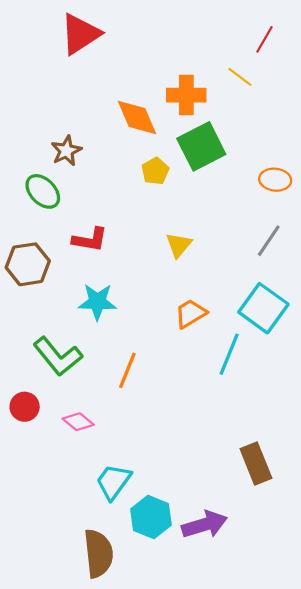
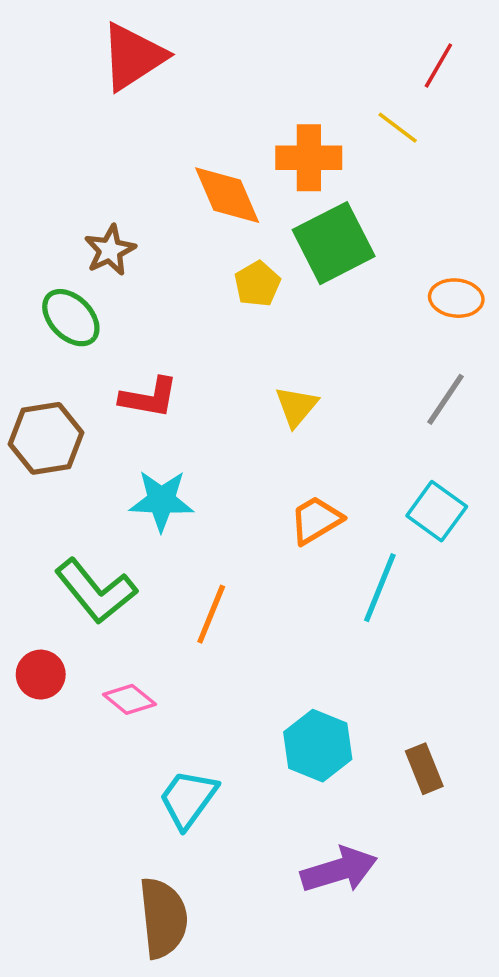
cyan square: (263, 308) -> (437, 511), size x0.7
brown rectangle: (256, 463) -> (424, 769), size x0.7
cyan hexagon: (151, 517) -> (318, 746), moved

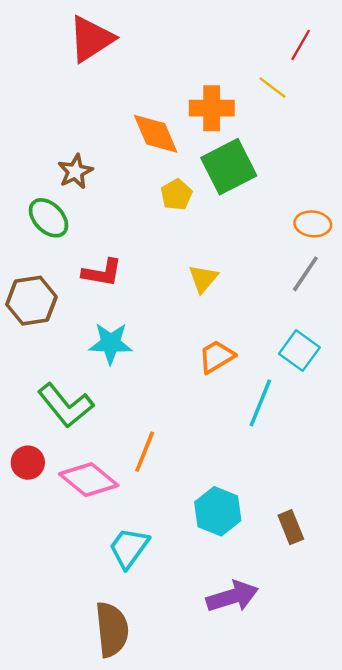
orange ellipse: (456, 298) -> (313, 224), moved
orange line: (211, 614) -> (145, 452), moved
pink diamond: (129, 699) -> (89, 480), size x1.6

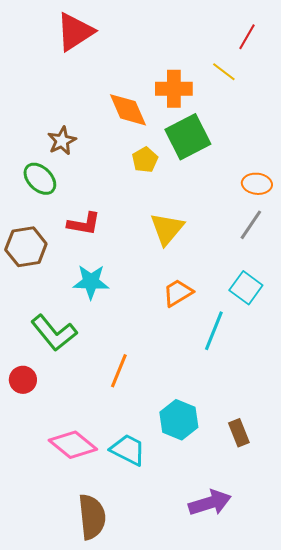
yellow triangle: (203, 279) -> (167, 229), size x1.4
pink diamond: (89, 480) -> (73, 445), moved
cyan trapezoid: (129, 548) -> (128, 450), moved, turned 81
purple arrow: (232, 597) -> (210, 503), moved

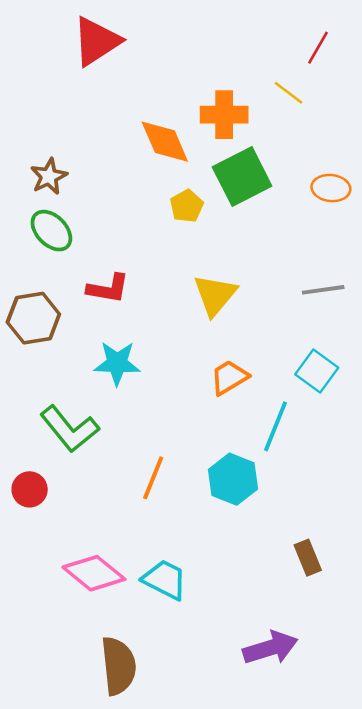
brown star: (62, 141) -> (49, 176), moved
orange ellipse: (257, 184) -> (331, 188), moved
gray line: (251, 225) -> (323, 290), turned 48
cyan hexagon: (179, 420) -> (233, 479), moved

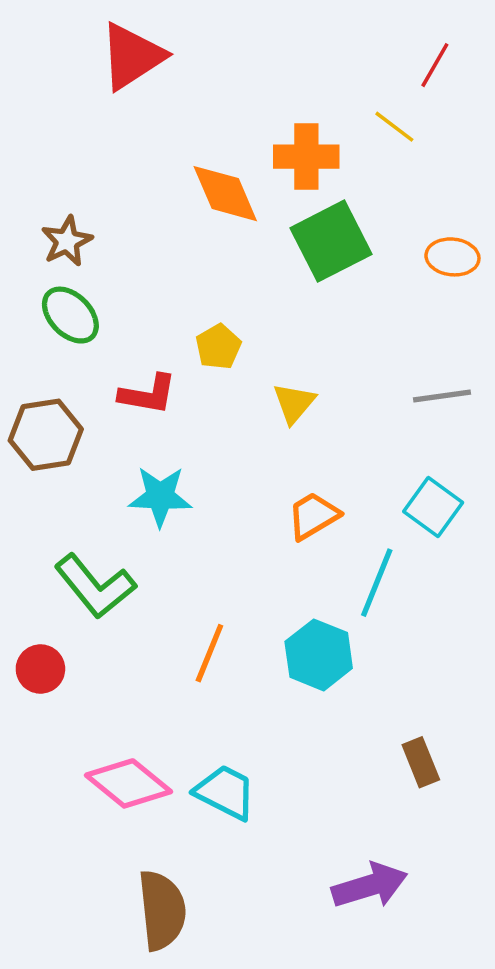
yellow pentagon: (187, 206) -> (218, 347), moved
yellow triangle: (215, 295) -> (294, 403), size x0.7

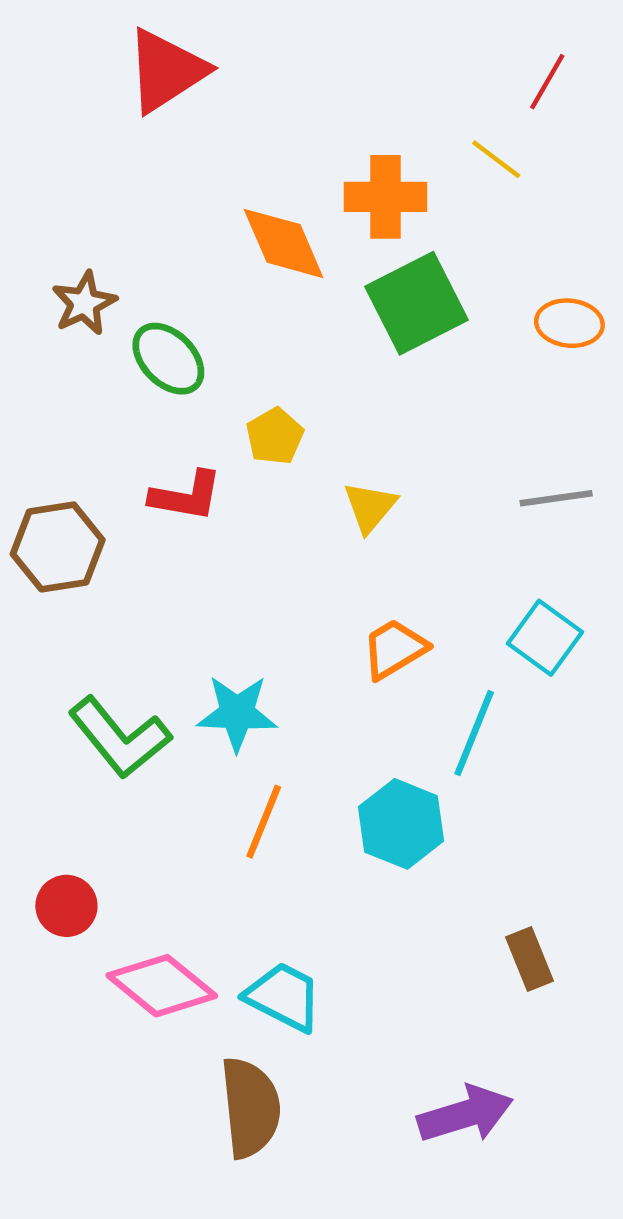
green ellipse: (70, 315) -> (168, 359), moved
cyan star: (160, 496) -> (237, 713), moved
red circle: (40, 669) -> (66, 906), moved
brown semicircle: (162, 910) -> (250, 1108), moved

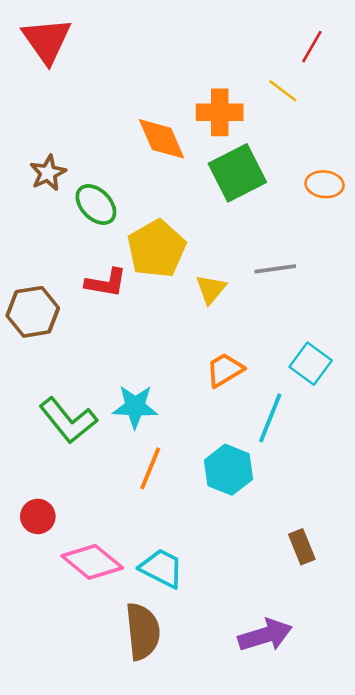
red triangle: (166, 71) -> (47, 40), moved, turned -32
yellow pentagon: (275, 436) -> (157, 249), size x1.8
gray line: (556, 498) -> (275, 269), moved

